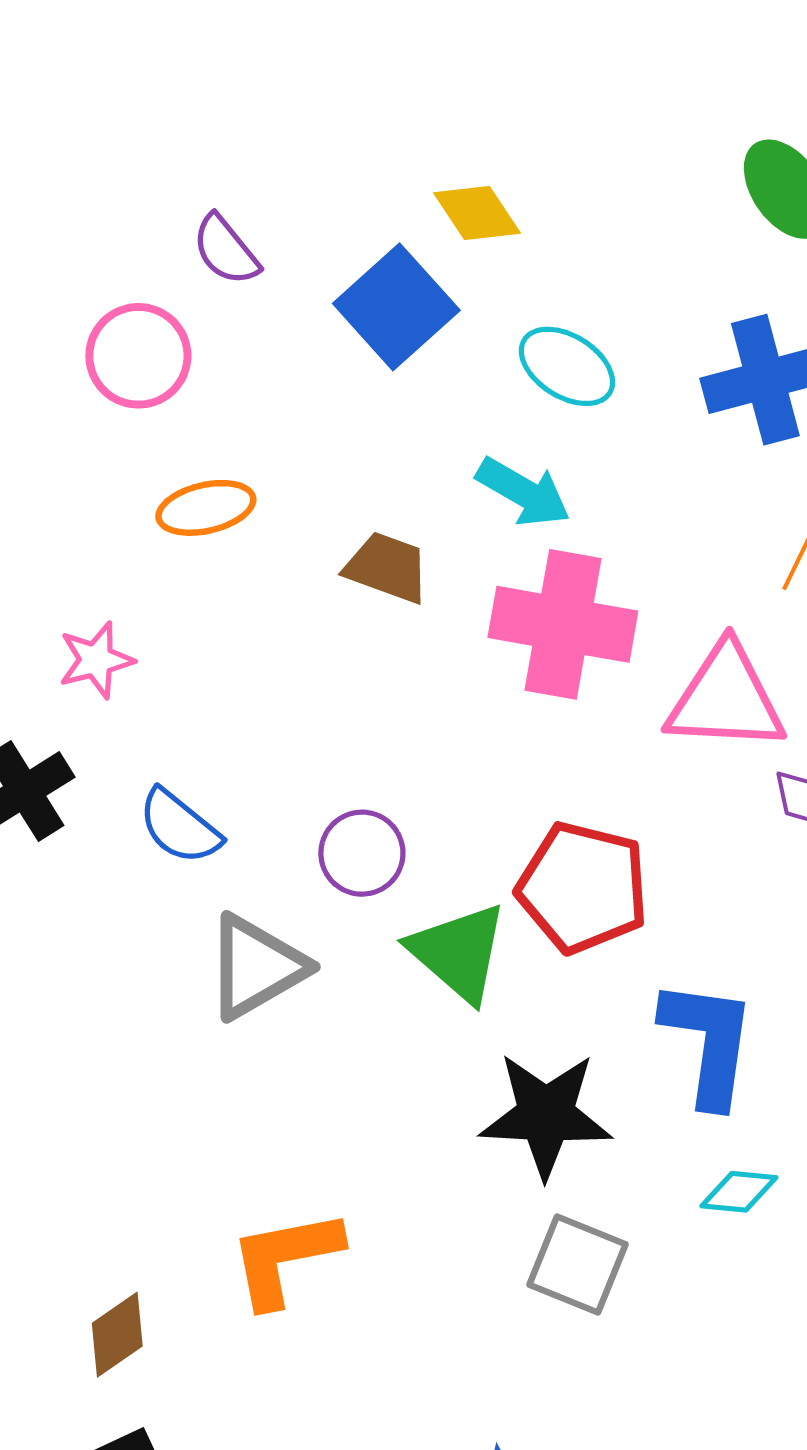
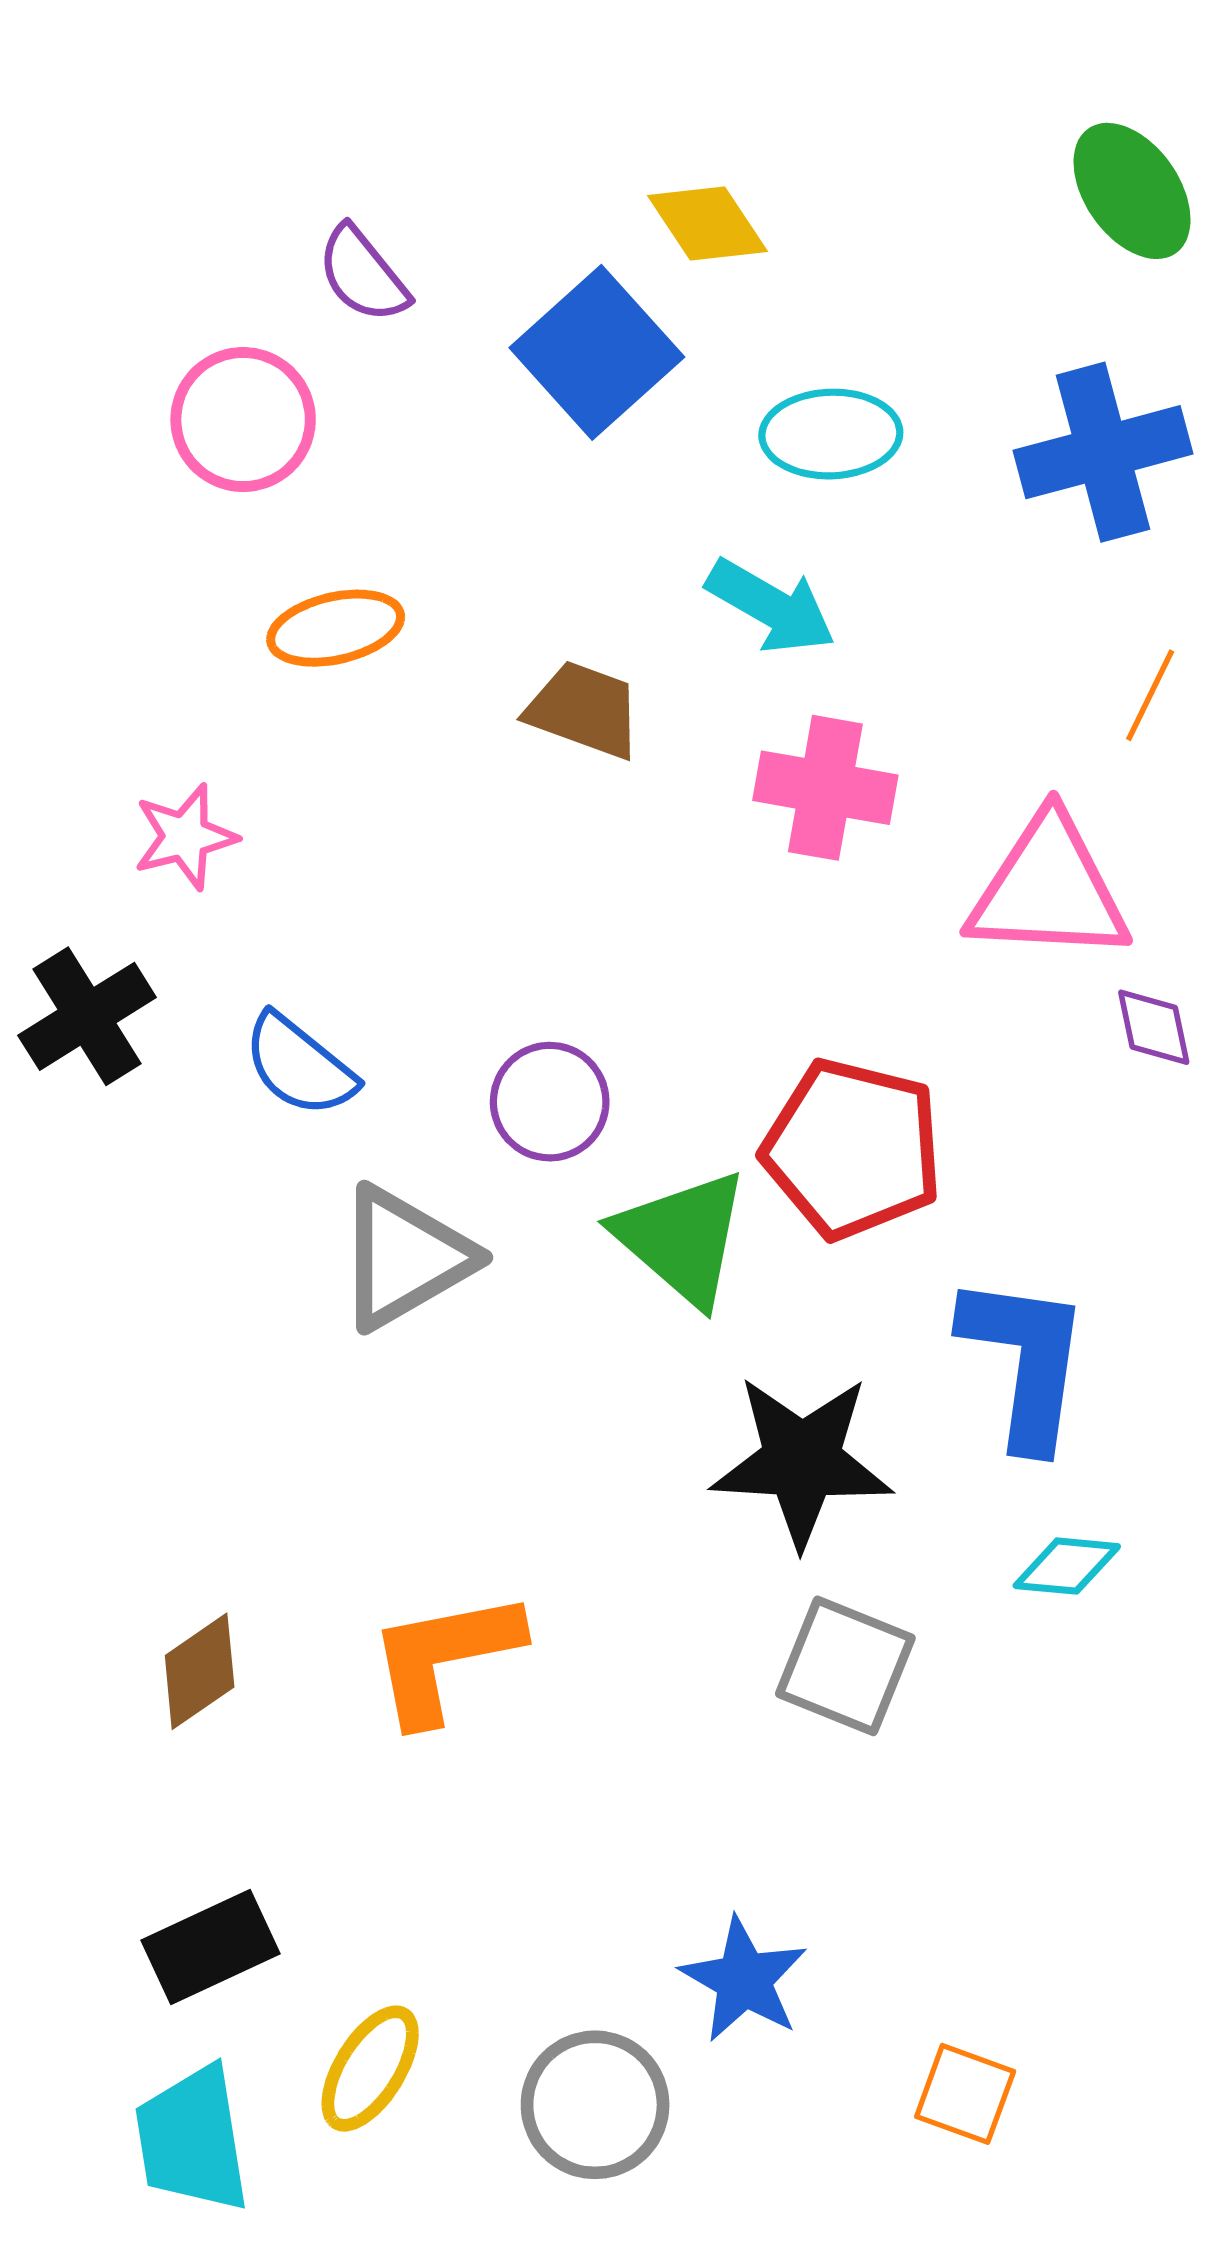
cyan ellipse: (567, 366) -> (831, 434), turned -34
pink cross: (563, 624) -> (825, 788), size x0.7
brown diamond: (117, 1335) -> (200, 1671), moved

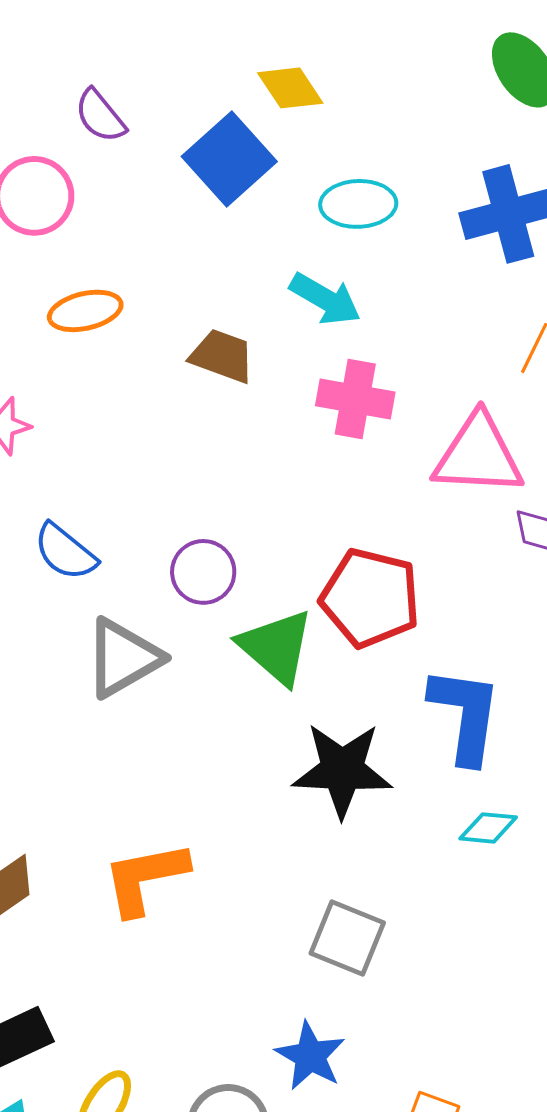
gray square: (845, 1666) -> (347, 938), moved

